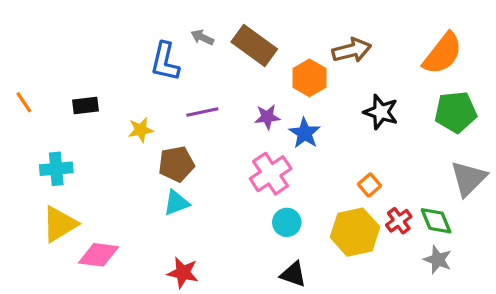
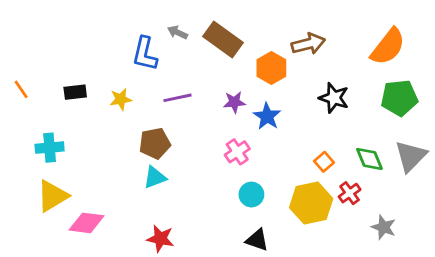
yellow star: (141, 130) -> (121, 99), moved
pink cross: (271, 174) -> (237, 152), size x0.7
green diamond: (436, 221) -> (369, 159), moved

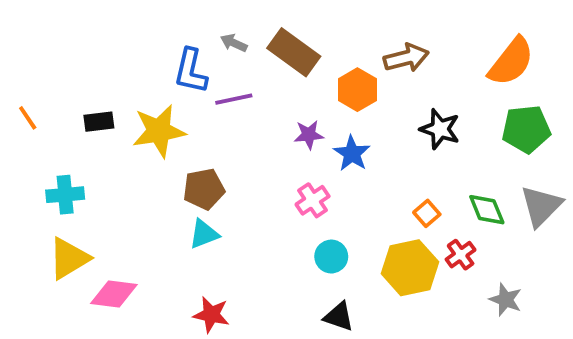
purple line: (178, 98) -> (234, 99), moved
yellow star: (121, 99) -> (159, 131), size x1.8

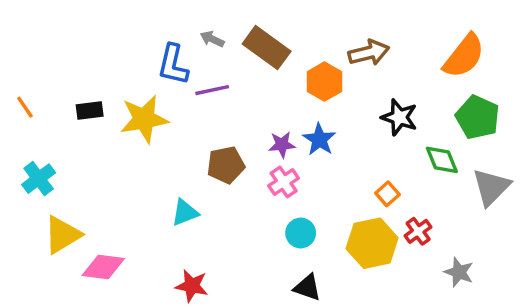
green pentagon: (526, 129) -> (478, 117), turned 30
purple star: (309, 135) -> (282, 145), moved
brown pentagon: (204, 189) -> (226, 165), moved
cyan cross: (65, 195) -> (39, 179), moved, turned -32
green diamond: (487, 210) -> (442, 160), moved

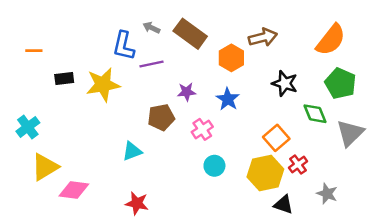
orange line: (25, 107) -> (34, 51), moved, turned -56
purple star: (282, 145) -> (187, 92), moved
orange square: (387, 194) -> (276, 138), size x1.5
black triangle: (307, 287) -> (283, 205), moved

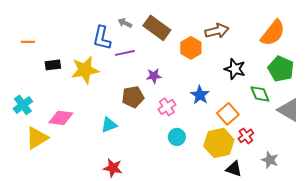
blue star: (228, 99) -> (200, 95), moved
gray triangle: (350, 133) -> (289, 110), turned -45
pink diamond: (74, 190) -> (61, 118), moved

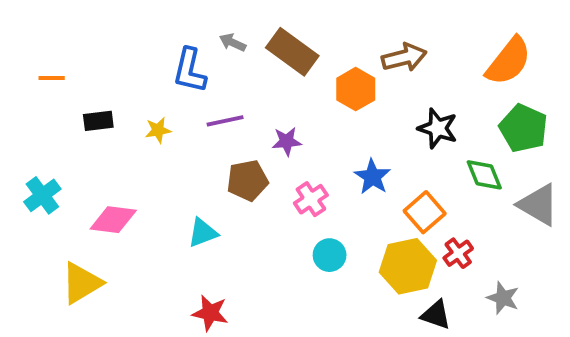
purple line: (125, 53) -> (225, 121), moved
yellow star: (85, 70) -> (158, 130), size x0.5
yellow triangle: (37, 138) -> (82, 283), moved

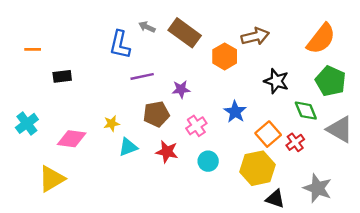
yellow star: (158, 130) -> (112, 123), moved
red cross: (458, 253) -> (295, 142), moved
gray star: (503, 298) -> (318, 188), size x1.4
red star: (210, 313) -> (167, 152), moved

